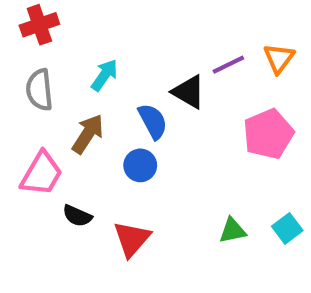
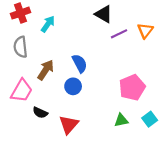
cyan arrow: (105, 75) -> (48, 24), moved
black triangle: (189, 92) -> (104, 14), moved
pink pentagon: (268, 134) -> (132, 87), moved

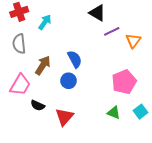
orange triangle: (145, 31) -> (133, 41), moved
green triangle: (121, 120) -> (114, 113), turned 32

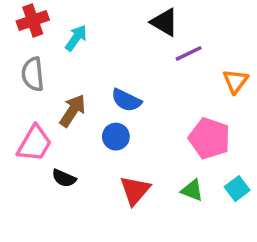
orange triangle: (133, 41) -> (235, 81), moved
blue semicircle: (75, 59) -> (126, 100), turned 144
pink pentagon: (124, 82) -> (209, 138), turned -30
red triangle: (64, 117) -> (135, 190), moved

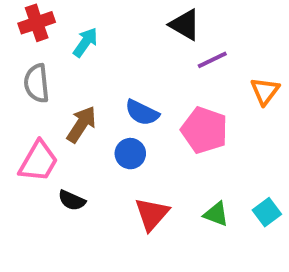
pink pentagon: (209, 138) -> (204, 130), moved

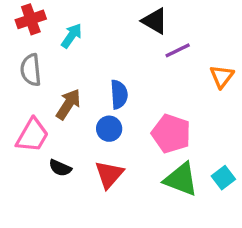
blue semicircle: (142, 113) -> (119, 94), turned -120
pink pentagon: (204, 130) -> (171, 134), moved
red triangle: (152, 214) -> (109, 174), moved
green triangle: (216, 214) -> (181, 179), size x1.6

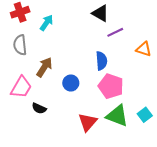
orange triangle: (222, 76) -> (144, 49), turned -49
blue semicircle: (119, 94) -> (101, 61), moved
red triangle: (109, 174) -> (88, 122), moved

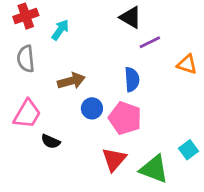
brown arrow: (44, 67) -> (71, 81), moved, turned 42
pink pentagon: (111, 86) -> (125, 118), moved
green triangle: (117, 116) -> (154, 169), moved

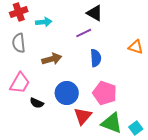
cyan arrow: (60, 30) -> (44, 22), turned 49
purple line: (150, 42) -> (84, 33), moved
blue circle: (92, 108) -> (67, 93), moved, size x1.5
pink pentagon: (125, 118) -> (105, 93), moved
cyan square: (188, 150) -> (136, 128), moved

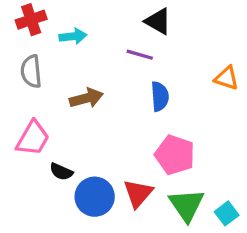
purple line: (84, 33) -> (140, 55), turned 42
blue circle: (67, 93) -> (95, 197), moved
green triangle: (112, 123) -> (187, 205), turned 35

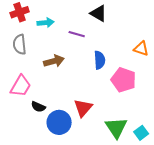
purple line: (140, 55) -> (77, 34), moved
pink pentagon: (175, 155) -> (123, 80), moved
red triangle: (138, 193) -> (83, 108), moved

